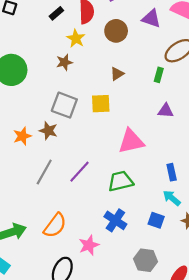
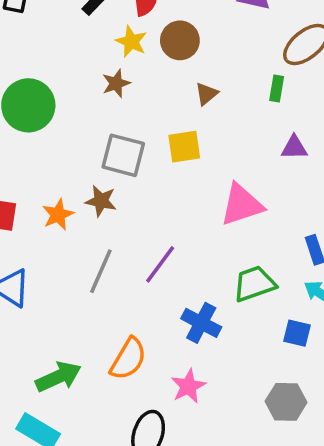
brown circle: (116, 31) -> (180, 40), moved
green trapezoid: (121, 181) -> (254, 284), moved
blue cross: (115, 220) -> (201, 323), moved

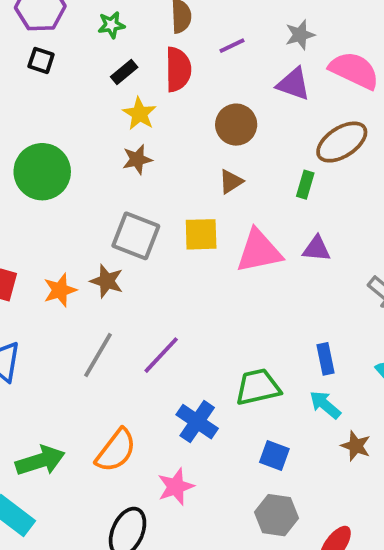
brown circle: (180, 40) -> (236, 125), moved
yellow star: (131, 42) -> (140, 114), moved
pink triangle: (242, 205) -> (259, 251), moved
blue square: (297, 333) -> (274, 456), moved

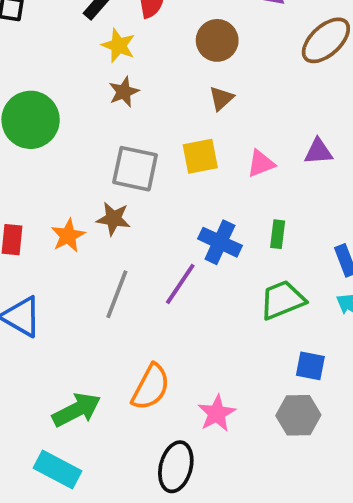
green rectangle: (305, 185) -> (278, 234), moved
pink triangle: (259, 251) -> (261, 164), size x0.6
blue cross: (197, 422) -> (220, 242), moved
gray hexagon: (277, 515) -> (298, 415), moved

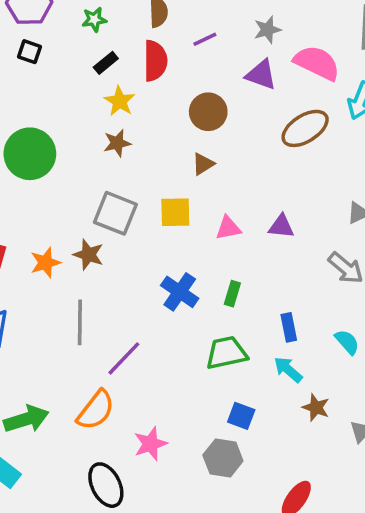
purple line: (180, 284) -> (124, 358), moved
gray line: (117, 294) -> (80, 322), turned -30
black ellipse: (176, 467) -> (106, 485), turned -51

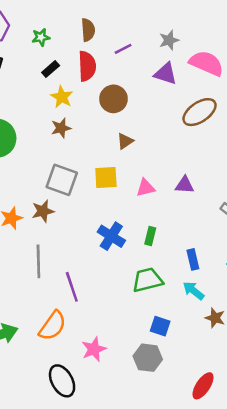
brown circle: (208, 112) -> (113, 99), moved
brown star: (88, 255) -> (43, 211), turned -30
purple line: (124, 358) -> (72, 287), turned -60

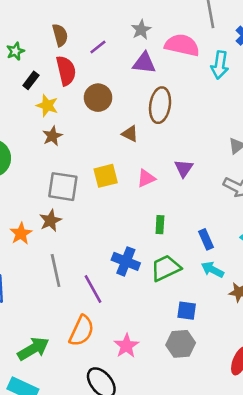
brown ellipse: (200, 112) -> (160, 105), moved, turned -36
brown triangle: (125, 141) -> (130, 134), moved, turned -48
purple triangle: (185, 185) -> (184, 168), turned -48
blue cross: (111, 236) -> (126, 261), moved

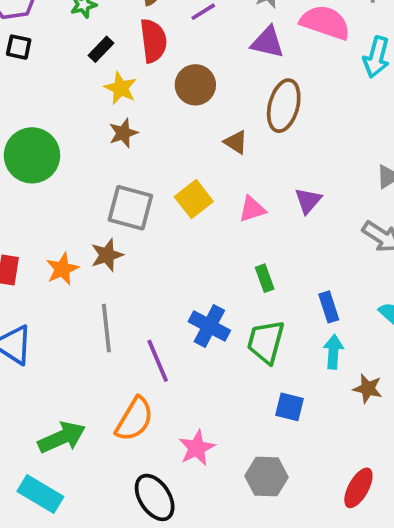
yellow square: (106, 176) -> (194, 199), turned -30
green rectangle: (160, 225) -> (265, 278), turned -30
green trapezoid: (166, 268) -> (266, 342), turned -56
cyan arrow: (213, 270) -> (333, 352), turned 60
gray hexagon: (181, 344) -> (267, 477), moved

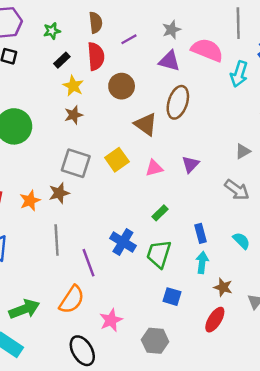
brown triangle: (236, 142) -> (146, 124), size x1.5
green rectangle: (265, 278) -> (160, 213), turned 63
red ellipse: (358, 488) -> (215, 320), moved

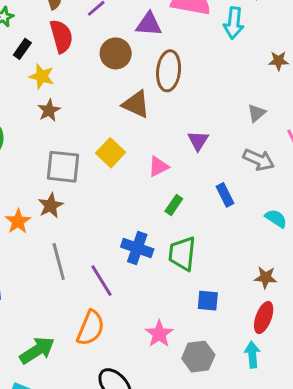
brown circle: (122, 86) -> (116, 53), moved
pink triangle: (154, 168) -> (158, 167), moved
blue rectangle: (201, 233) -> (225, 195), moved
cyan arrow: (202, 262) -> (252, 355), moved
pink star: (111, 320) -> (159, 334), moved

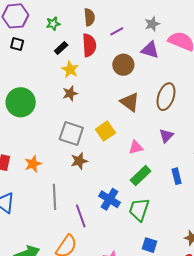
brown ellipse: (169, 71) -> (166, 97), moved
green rectangle: (174, 205) -> (141, 176), size x1.5
brown star: (51, 206) -> (79, 161), moved

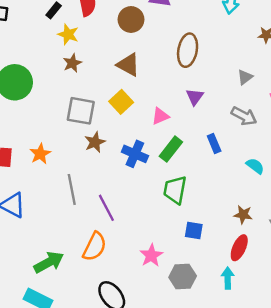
brown triangle: (130, 102) -> (128, 65), moved
blue cross: (109, 199) -> (135, 154), moved

